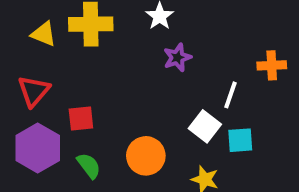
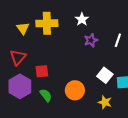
yellow triangle: (44, 34) -> (23, 28), turned 32
white line: (230, 95) -> (118, 40), moved

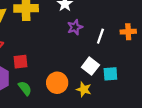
white line: (118, 40) -> (100, 36), moved
yellow star: (105, 102) -> (84, 89), moved

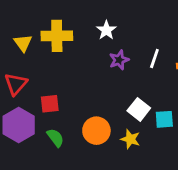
white line: (100, 36) -> (154, 58), moved

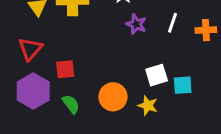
purple star: (119, 60) -> (136, 24), turned -30
white square: (139, 109) -> (157, 75), turned 35

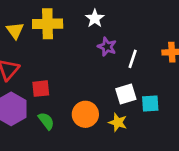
white line: (173, 23) -> (133, 59), moved

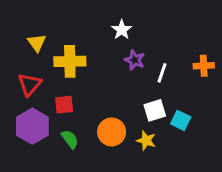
yellow cross: (48, 24) -> (70, 61), moved
cyan square: (150, 103) -> (181, 120), turned 30

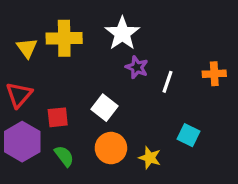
white star: (122, 30) -> (122, 33), size x1.5
yellow cross: (70, 61) -> (64, 38), moved
white square: (155, 110) -> (105, 108), moved, turned -35

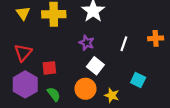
yellow triangle: (27, 48) -> (23, 13), moved
purple star: (137, 67) -> (87, 43), moved
white square: (105, 108) -> (95, 66), moved

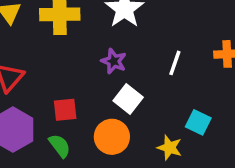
red square: (49, 68) -> (65, 110), moved
yellow star: (112, 95) -> (169, 148), moved

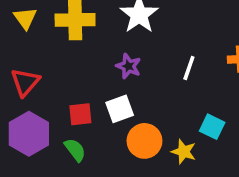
white square: (128, 99) -> (120, 109), moved, turned 32
orange circle: (112, 137) -> (144, 141), moved

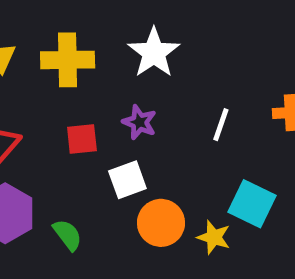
red square: (80, 114) -> (82, 139), moved
cyan square: (212, 127) -> (252, 204), size x1.4

